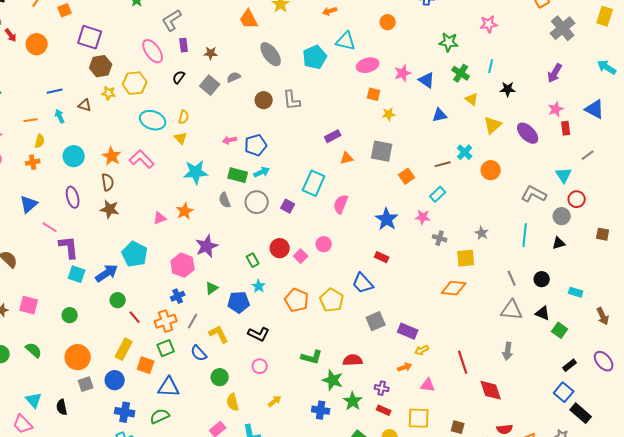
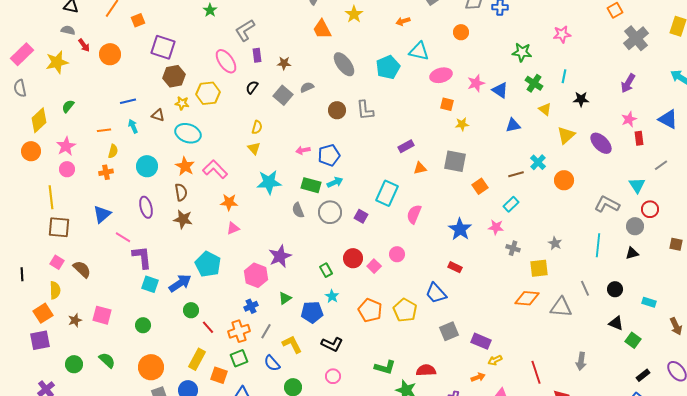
cyan ellipse: (153, 120) -> (188, 133), moved
orange star: (185, 211) -> (229, 202), moved, turned 30
gray triangle: (512, 310) -> (561, 307), moved

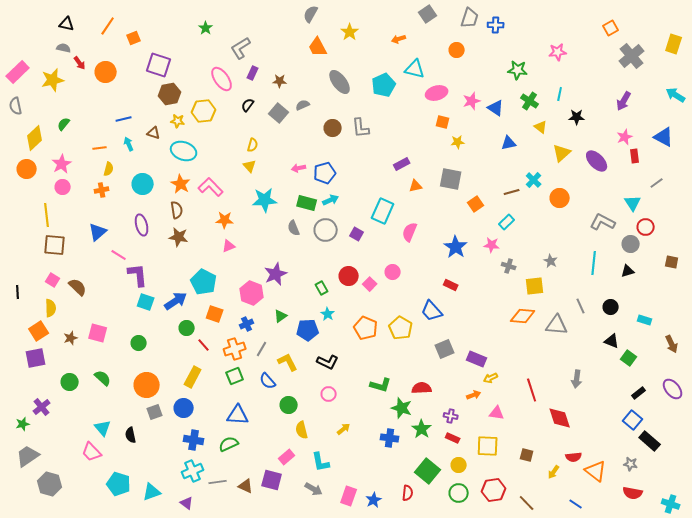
purple rectangle: (257, 55) -> (253, 73), turned 32
orange square: (219, 375) -> (215, 314), moved

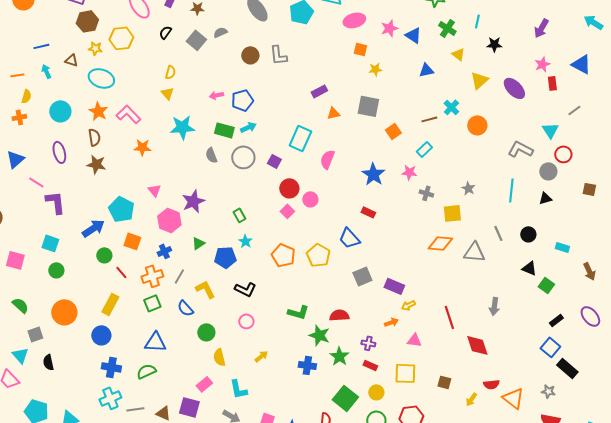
pink triangle: (229, 246) -> (154, 190), moved, turned -48
red circle: (349, 276) -> (289, 188), moved
cyan square: (146, 302) -> (50, 243), moved
gray square: (155, 412) -> (35, 334), moved

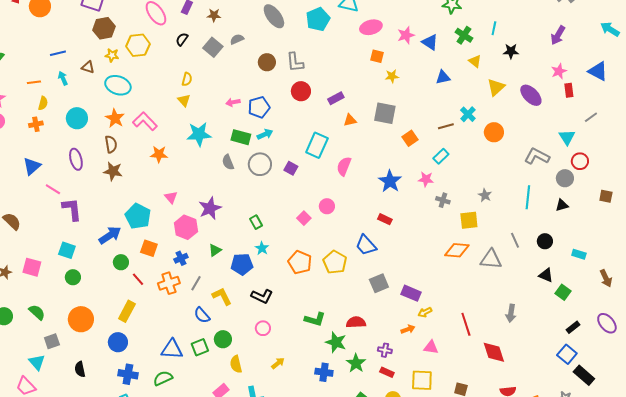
red circle: (289, 188) -> (301, 91), moved
green square: (152, 303) -> (200, 347), moved
black semicircle: (48, 362) -> (80, 369), moved

